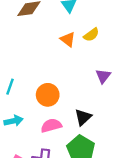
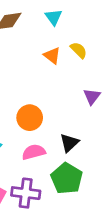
yellow semicircle: (91, 35) -> (79, 50), turned -98

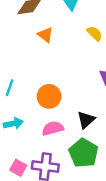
orange triangle: (52, 55) -> (45, 35), moved

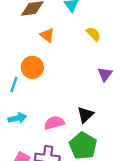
orange circle: (49, 96) -> (32, 67), moved

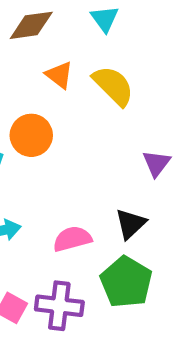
yellow semicircle: (93, 34) -> (113, 86), moved, size x1.5
purple triangle: (105, 74) -> (156, 163), moved

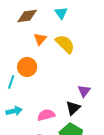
orange triangle: (59, 75) -> (40, 39), turned 32
purple triangle: (156, 163) -> (84, 91), moved

